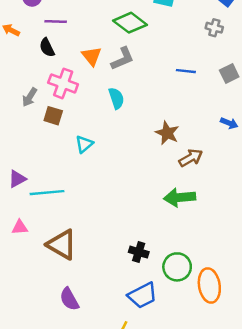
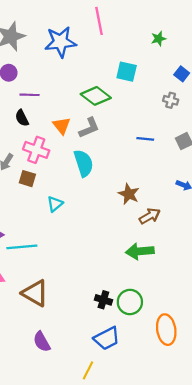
cyan semicircle: (116, 98) -> (84, 163), size x1.4
green circle: (177, 267) -> (130, 302), moved

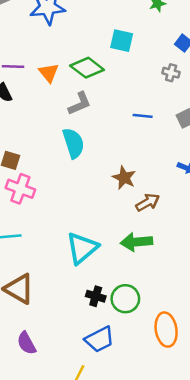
orange triangle: (62, 126) -> (49, 73), moved
pink cross: (36, 150) -> (20, 189), moved
cyan triangle: (55, 204) -> (82, 248), moved, size x1.8

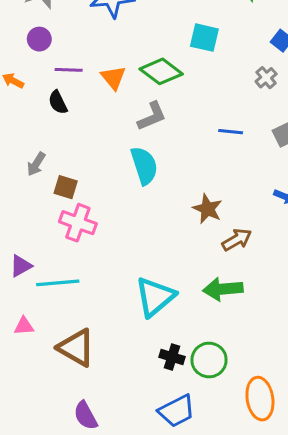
gray cross: (171, 73) -> (266, 78), turned 35

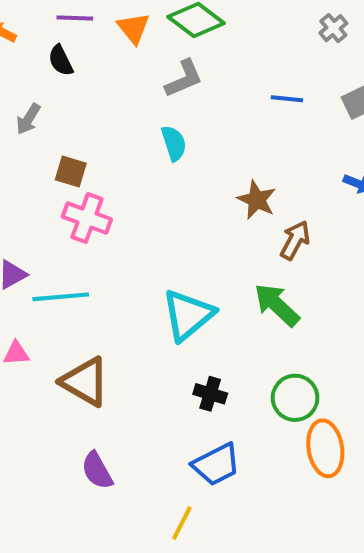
gray arrow: (36, 164) -> (28, 119), moved
cyan semicircle: (144, 166) -> (174, 143), size x0.7
brown arrow: (237, 240) -> (295, 240), turned -32
green arrow: (223, 289) -> (277, 305), turned 48
green circle: (209, 360) -> (295, 398), moved

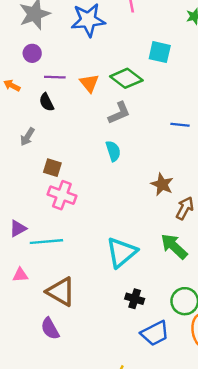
blue trapezoid: (216, 464) -> (155, 333), moved
purple semicircle: (97, 471) -> (50, 329), moved

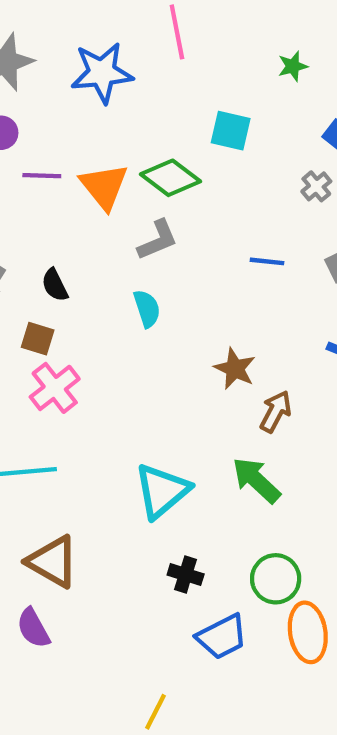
orange triangle: (89, 83) -> (104, 186), size x1.4
black semicircle: (46, 102) -> (55, 285), moved
pink cross: (62, 195) -> (55, 388), turned 32

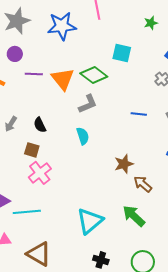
brown star: (235, 369) -> (124, 164), turned 30
brown arrow: (276, 412) -> (143, 184), turned -78

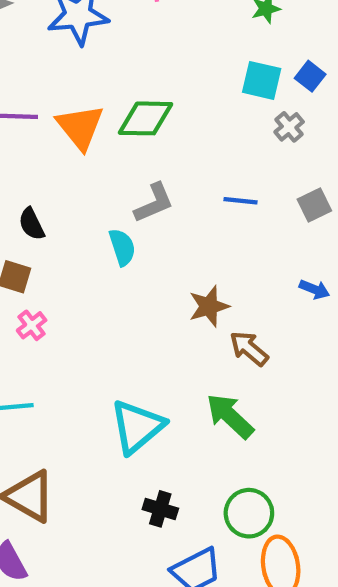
cyan square: (122, 53) -> (262, 80), moved
green diamond: (94, 75) -> (146, 118), turned -36
gray L-shape: (88, 104) -> (154, 203), moved
pink cross: (40, 173) -> (32, 325), size x0.6

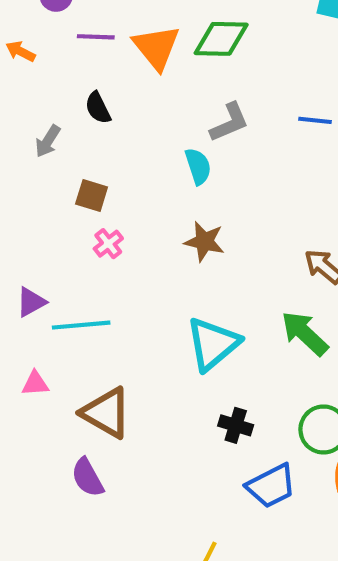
black semicircle: (32, 224) -> (98, 108), moved
brown star: (209, 306) -> (204, 242), moved, turned 30

